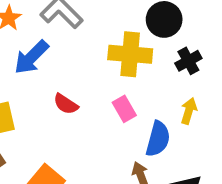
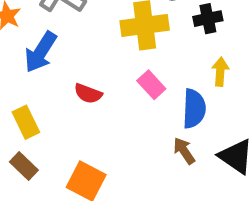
black cross: (188, 61) -> (208, 19), turned 30

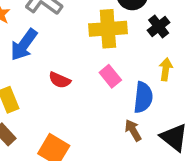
black cross: (208, 19) -> (159, 26), turned -30

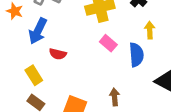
red semicircle: (60, 80) -> (58, 54), moved
brown arrow: (133, 130) -> (115, 97), moved, turned 35

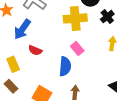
blue semicircle: (136, 55) -> (65, 66), moved

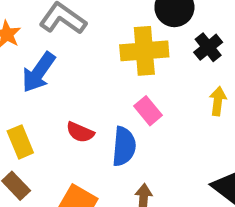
red semicircle: (35, 50) -> (80, 132), moved

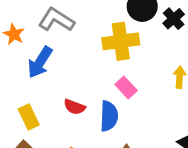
black cross: (208, 47) -> (174, 19), moved

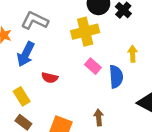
red semicircle: (75, 107) -> (50, 78), moved
blue semicircle: (109, 116) -> (116, 77), moved

